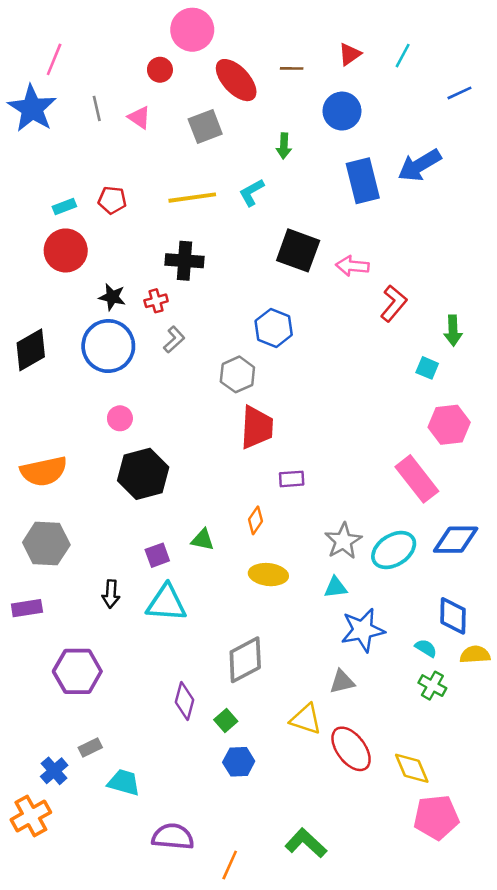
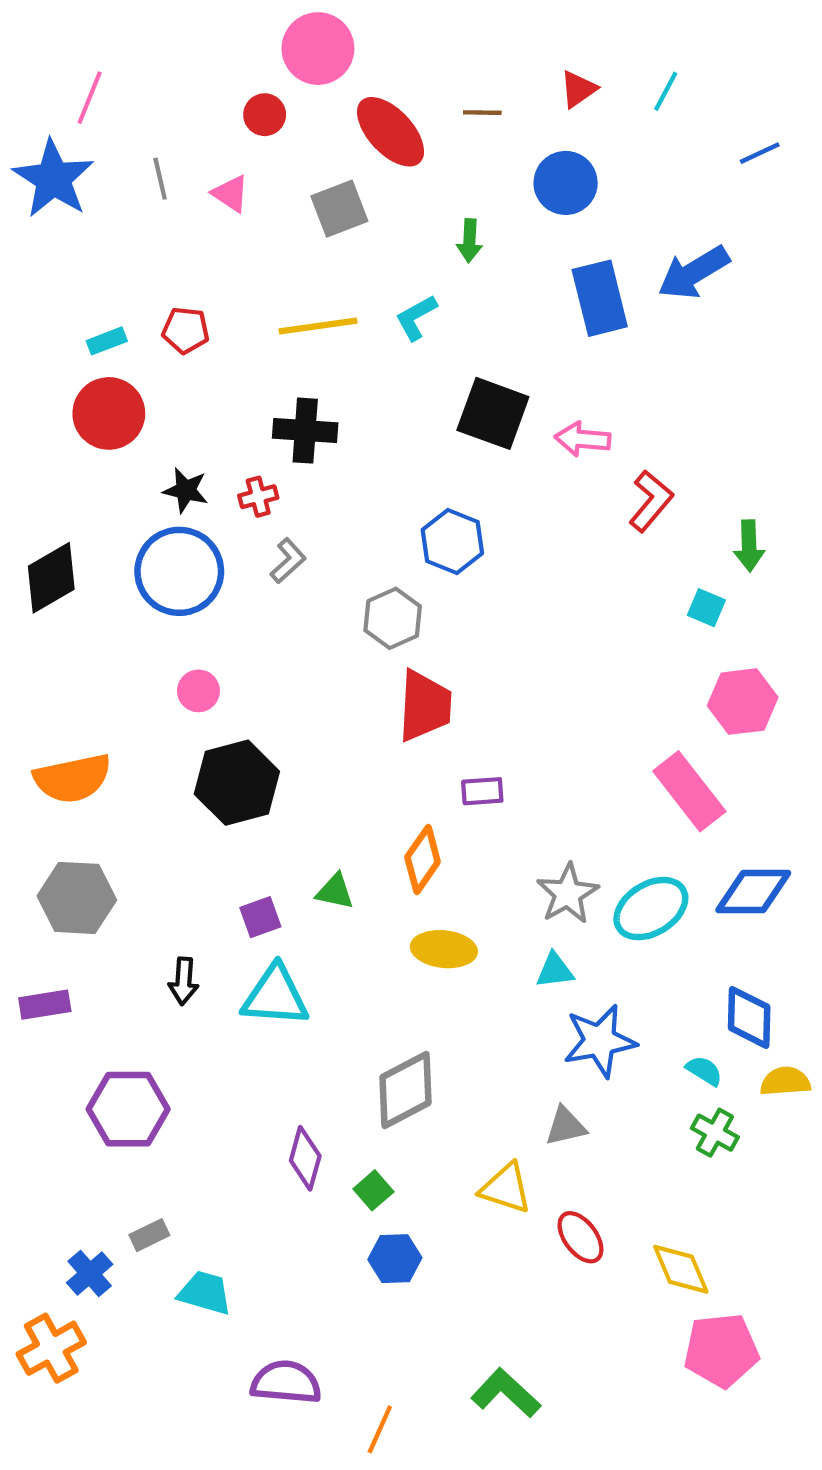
orange diamond: (255, 520) -> (423, 859), size x1.4
red ellipse: (351, 749) -> (580, 1237), size x0.7

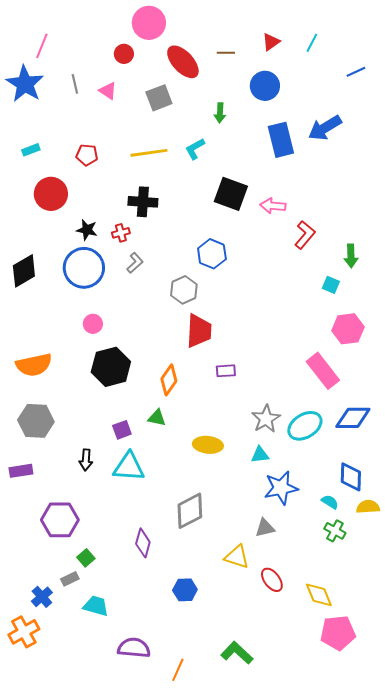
cyan rectangle: (107, 341) -> (31, 150), moved
orange diamond: (423, 859) -> (169, 380), moved
green square: (373, 1190) -> (86, 558), moved

